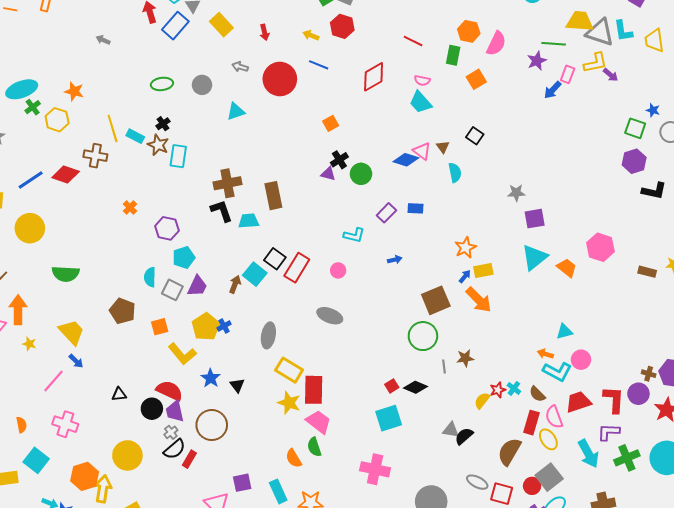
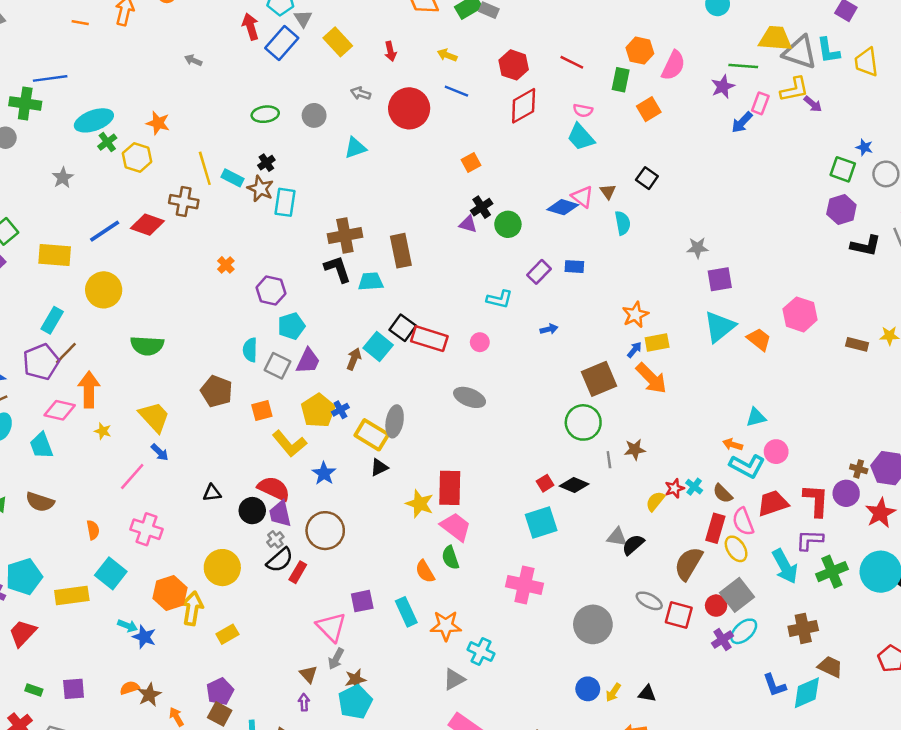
red hexagon: (342, 26) -> (514, 65), moved
red rectangle: (297, 268) -> (429, 339), turned 76
yellow rectangle: (289, 370) -> (372, 435), moved
black triangle: (237, 385) -> (379, 467), moved, turned 42

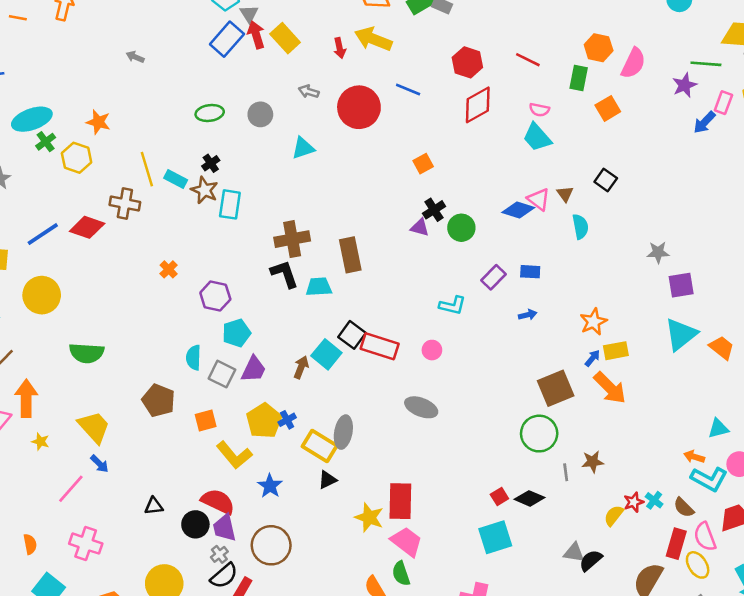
red arrow: (251, 27) -> (256, 35), moved
yellow arrow: (447, 55) -> (373, 39), moved, size x1.8
blue arrow: (549, 329) -> (528, 315), moved

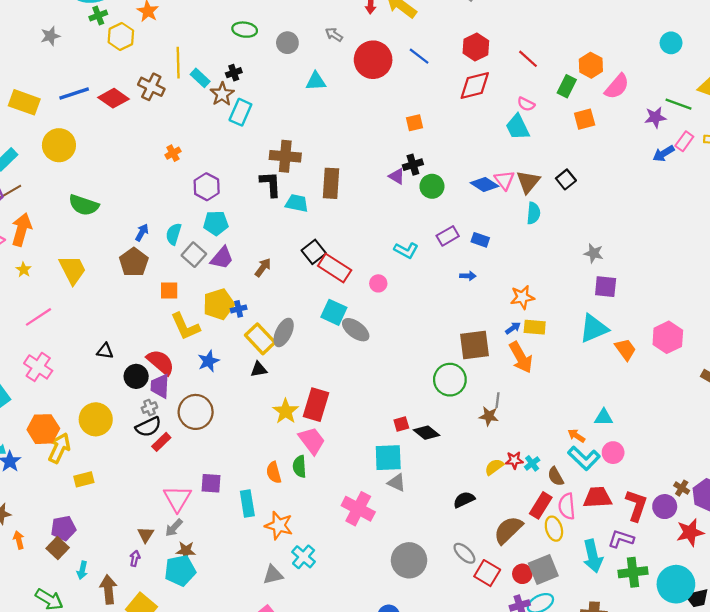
brown triangle: (565, 194) -> (528, 182), size x1.6
cyan square: (326, 354) -> (334, 312), moved, turned -30
blue arrow: (100, 464) -> (142, 232), moved, turned -120
gray line: (566, 472) -> (498, 400), moved
gray triangle: (574, 553) -> (397, 483), moved

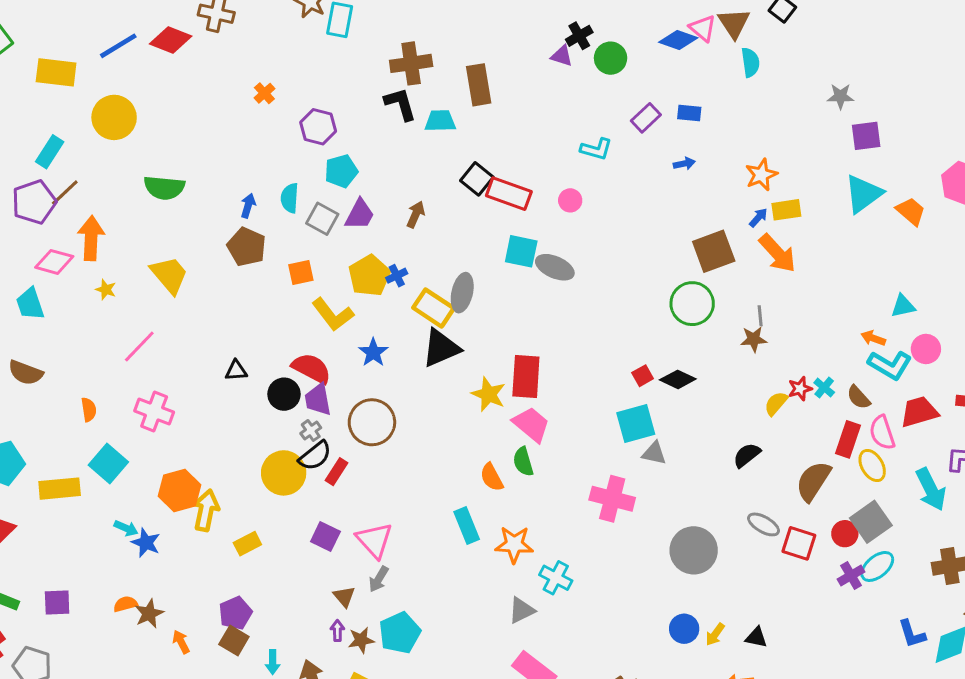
black triangle: (259, 369) -> (441, 348), size x1.8
yellow circle: (96, 419) -> (284, 473), moved
purple square: (211, 483) -> (325, 536), moved, turned 35
brown star: (186, 551) -> (361, 640), moved

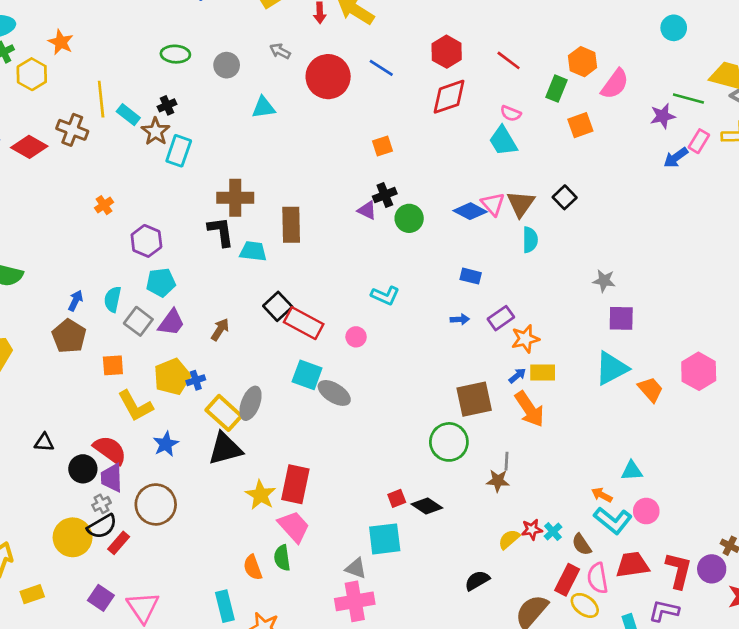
purple rectangle: (646, 118) -> (501, 318), moved
gray triangle: (654, 453) -> (356, 568), moved
yellow ellipse: (872, 466) -> (585, 605), turned -32
pink cross: (612, 499) -> (355, 601), turned -33

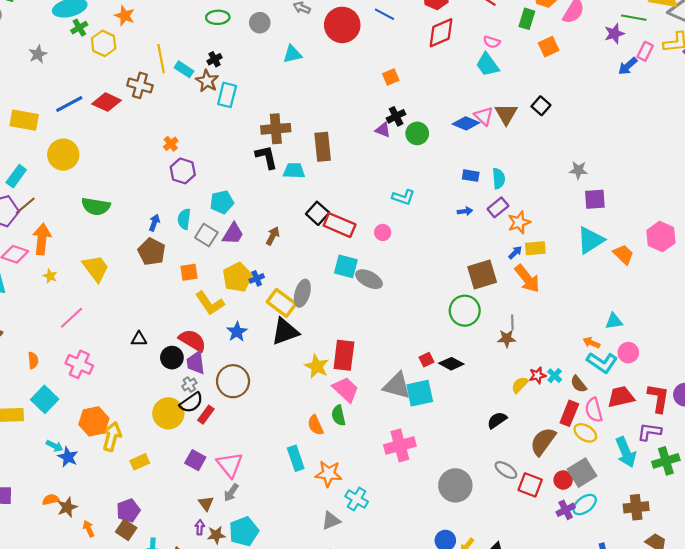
cyan semicircle: (530, 240) -> (499, 178), moved
purple hexagon: (146, 241) -> (183, 171), moved
gray triangle: (356, 568) -> (397, 386), moved, size x1.6

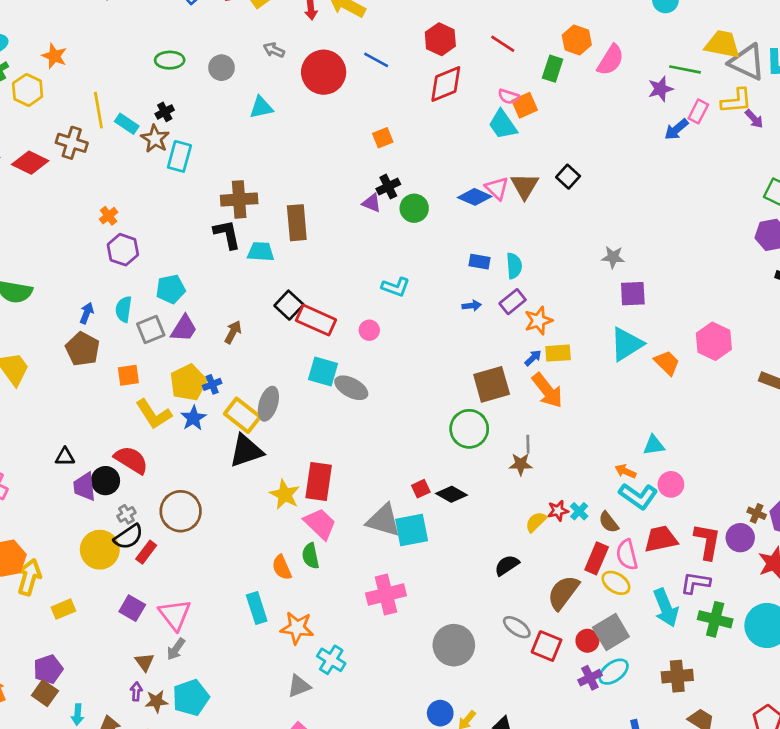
orange square: (549, 47) -> (525, 105), moved
gray square: (206, 235) -> (151, 329), turned 35
blue star: (237, 332) -> (193, 418), moved
purple trapezoid: (196, 363) -> (84, 487), moved
green cross: (666, 461) -> (715, 619), turned 30

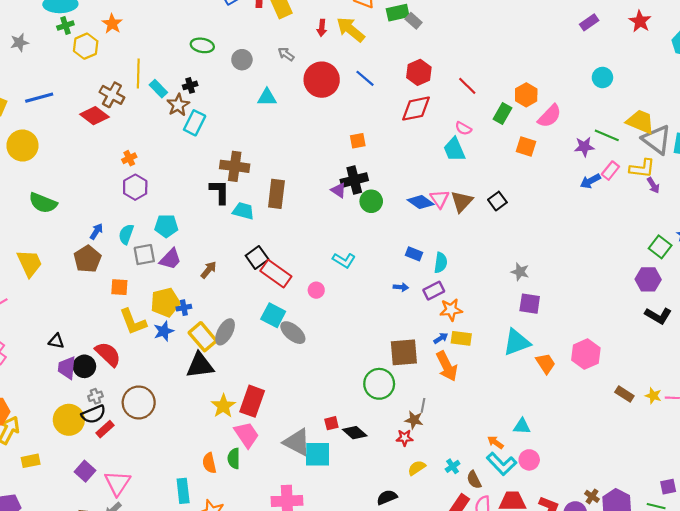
orange square: (525, 105) -> (526, 147), moved, turned 30
red diamond: (30, 163) -> (94, 116), moved
black cross: (388, 187) -> (354, 180), size x1.4
red star: (558, 511) -> (405, 438), moved

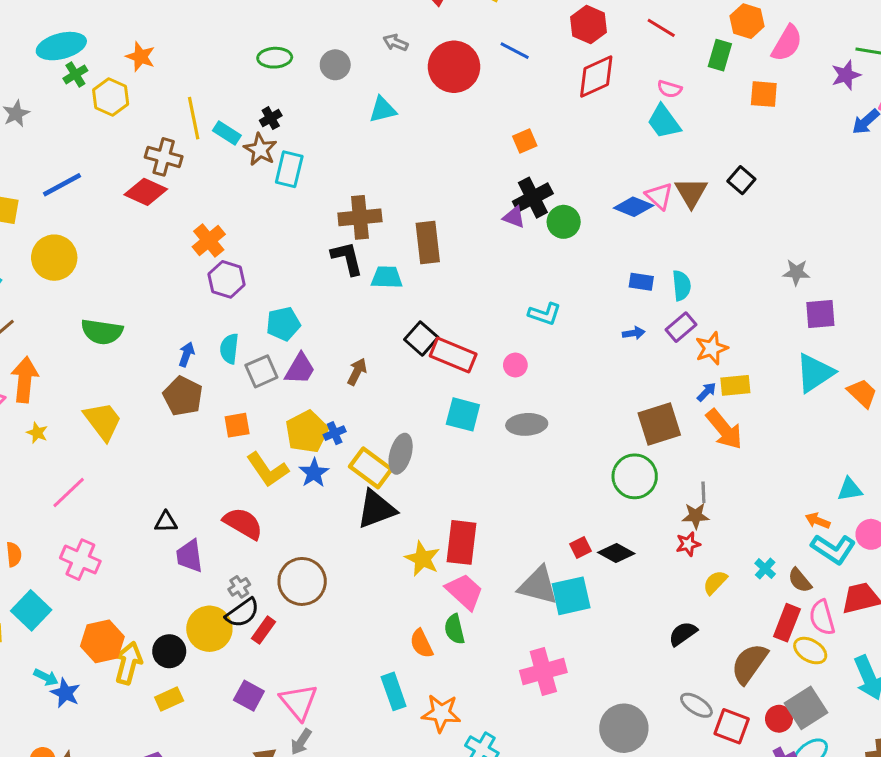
orange cross: (129, 158) -> (209, 240), size x1.5
gray ellipse: (293, 333) -> (527, 424), moved, turned -30
black circle: (84, 366) -> (169, 651), moved

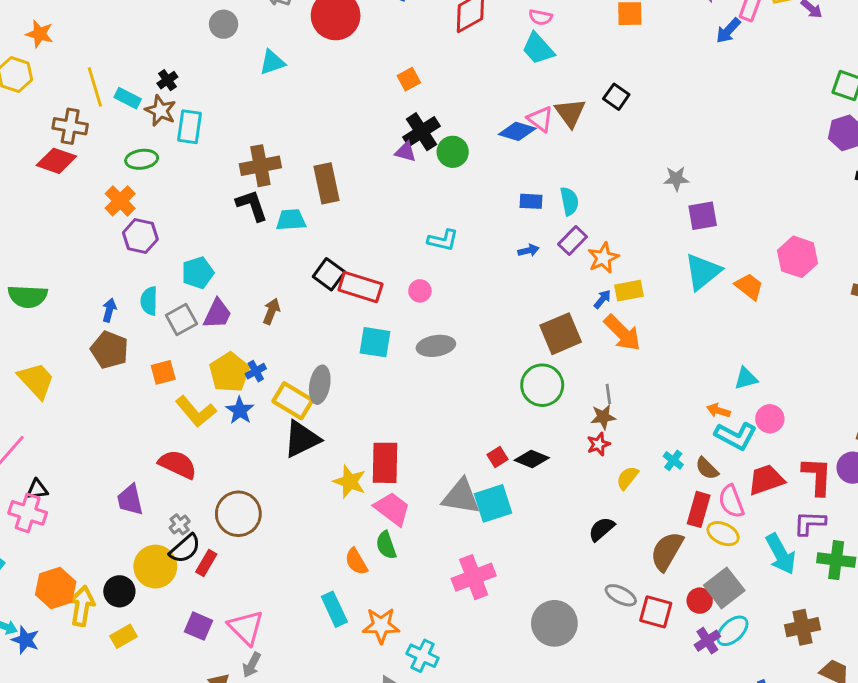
green ellipse: (275, 58) -> (142, 159), moved
black triangle: (166, 522) -> (37, 489), moved

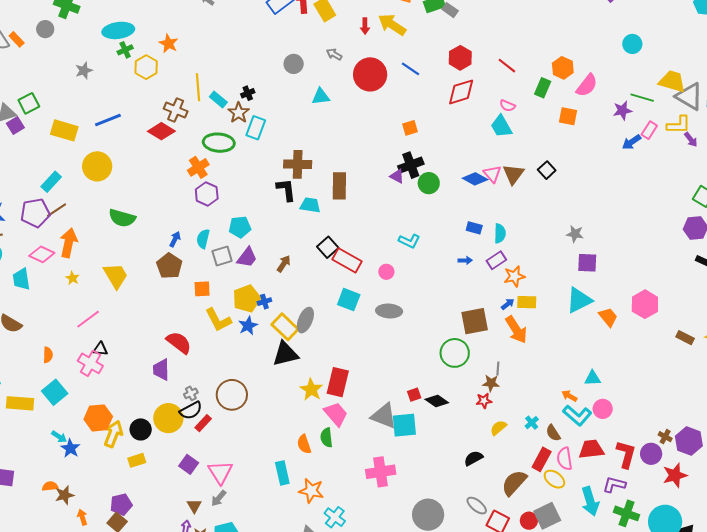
green ellipse: (142, 159) -> (219, 143), size x1.4
red semicircle: (178, 464) -> (179, 343), moved

